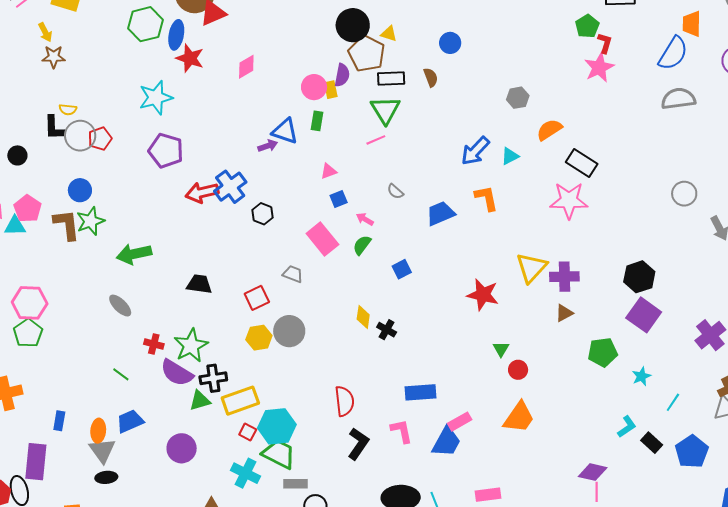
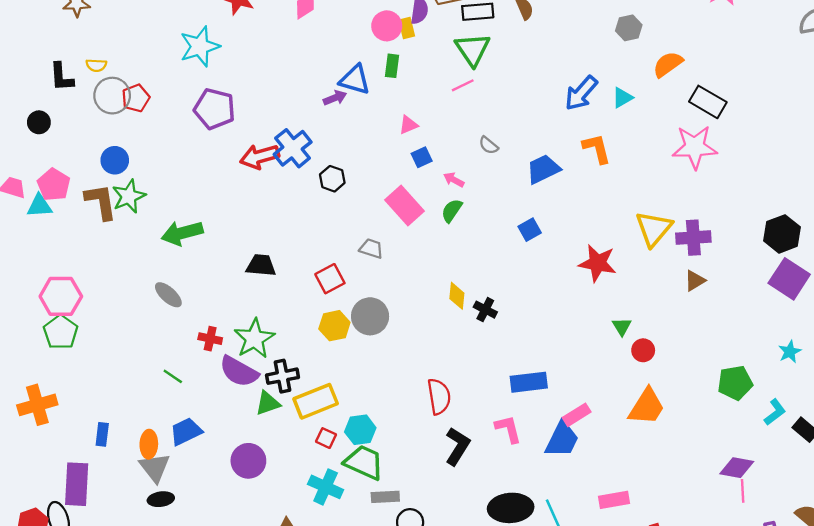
black L-shape: (54, 128) -> (62, 77), moved
blue square: (402, 269) -> (530, 230), moved
green pentagon: (603, 352) -> (735, 383), moved
cyan hexagon: (277, 426) -> (360, 430), size x0.7

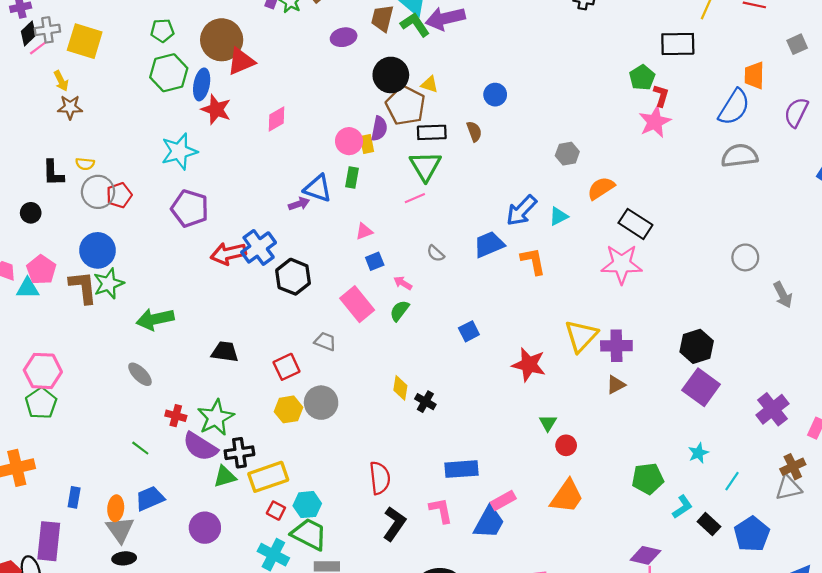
blue circle: (115, 160) -> (98, 250), size x1.4
blue trapezoid: (543, 169) -> (489, 244), moved
black hexagon: (332, 179) -> (293, 277), size x1.5

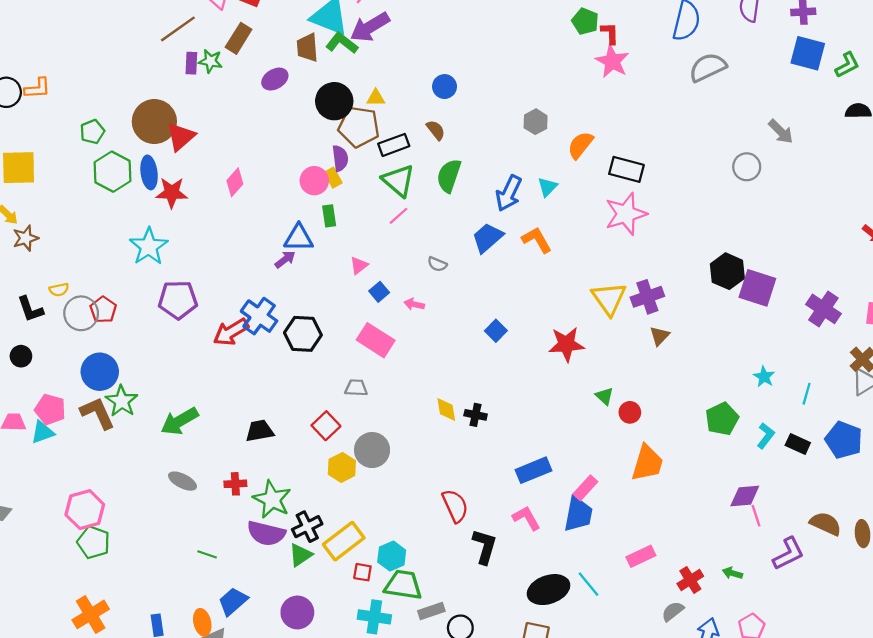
gray arrow: (783, 295) -> (781, 132), moved
green semicircle: (399, 311) -> (449, 176), moved, size x1.4
purple square: (701, 387) -> (757, 288), moved
red cross: (176, 416) -> (235, 484), moved

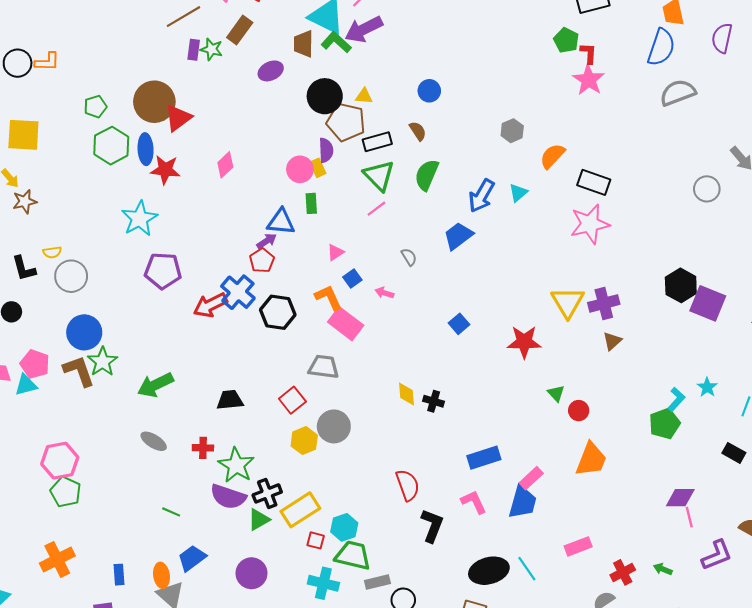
orange L-shape: (537, 240) -> (329, 297), moved
gray semicircle: (437, 264) -> (409, 257), turned -150
red pentagon: (103, 310) -> (262, 261), moved
gray trapezoid: (356, 388) -> (324, 367), size x1.4
cyan L-shape: (766, 436) -> (676, 399), moved

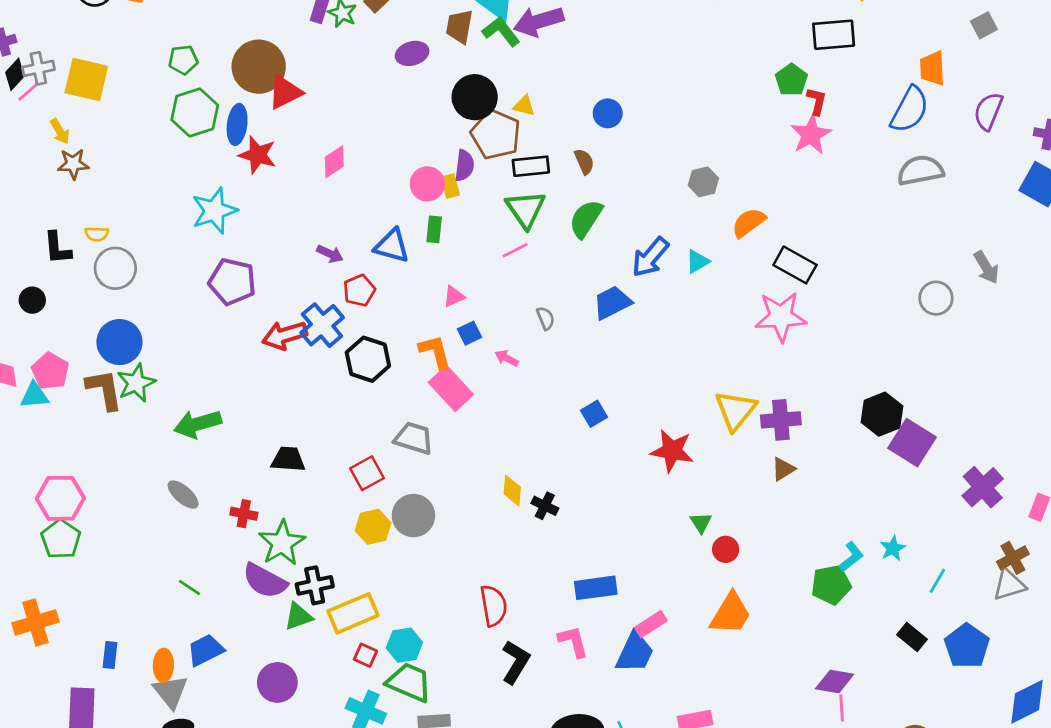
purple arrow: (267, 241) -> (330, 254), moved, turned 48

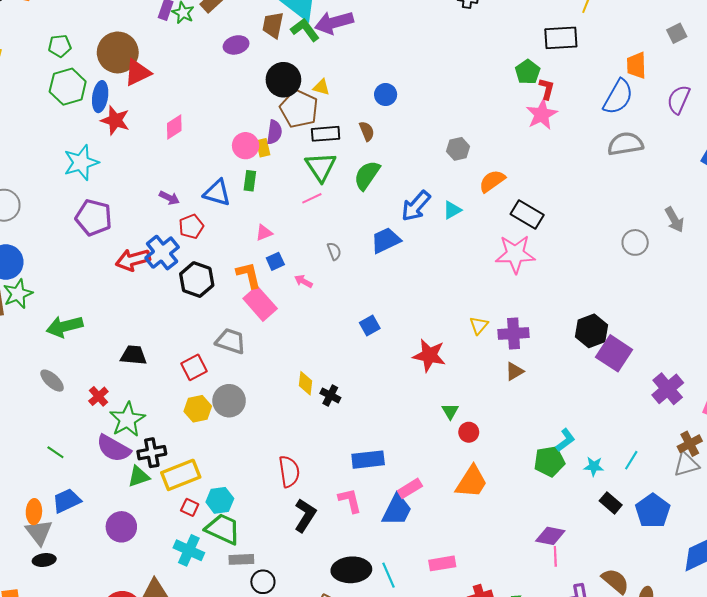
yellow triangle: (736, 410) -> (479, 325), size x0.6
red cross: (244, 514) -> (98, 396), turned 36
cyan star: (893, 548) -> (594, 466), moved, turned 30

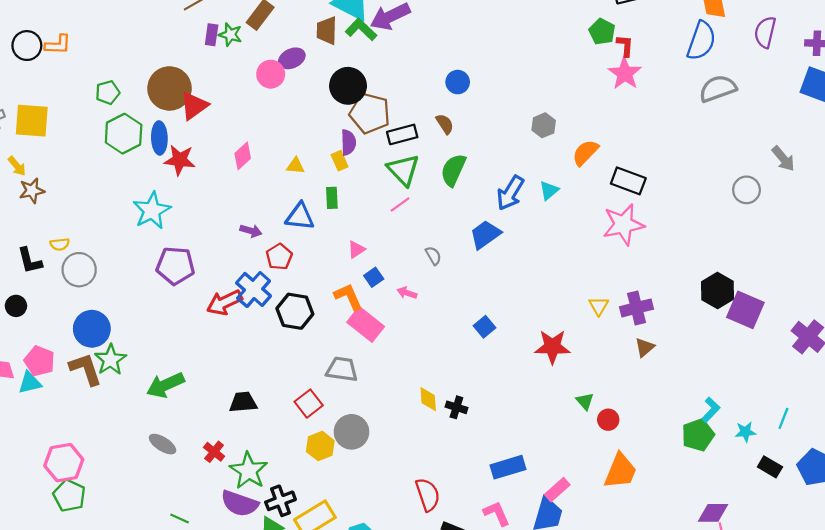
yellow triangle: (321, 87) -> (295, 166), moved
pink circle: (246, 146) -> (271, 74), moved

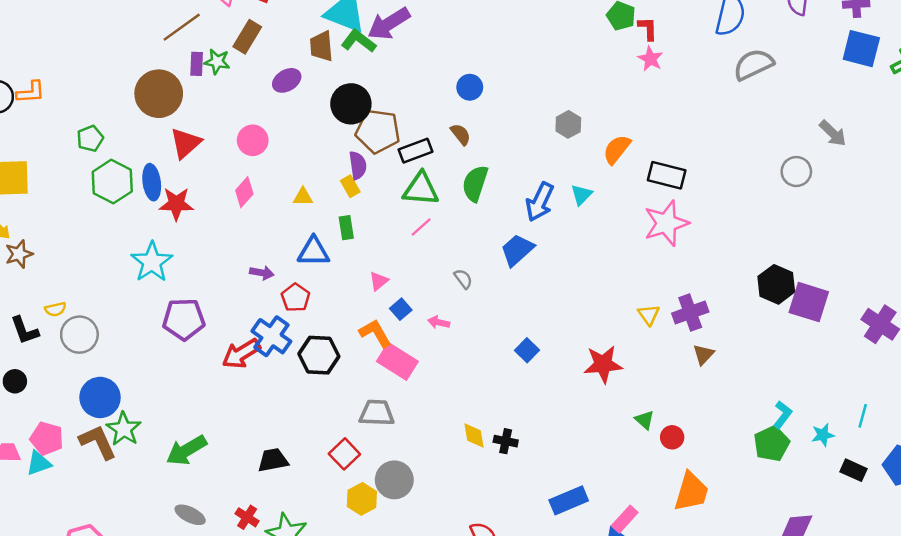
pink star: (625, 73) -> (650, 59), size x0.7
pink circle: (271, 74) -> (253, 140), moved
brown circle: (169, 88) -> (159, 94), moved
green triangle: (403, 170) -> (421, 189), turned -36

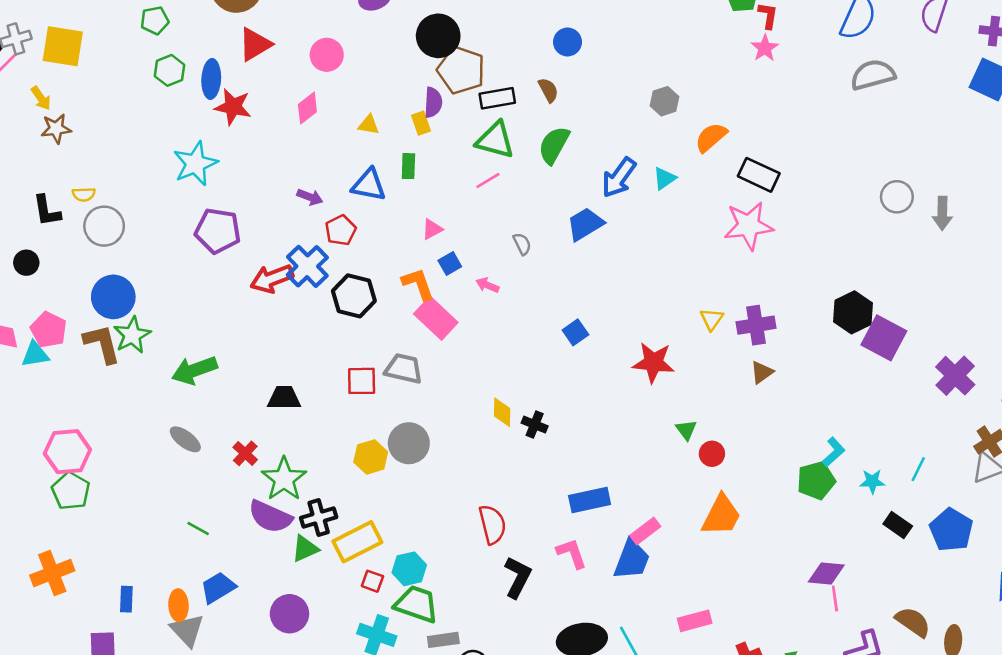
gray arrow: (833, 133) -> (942, 213), moved, turned 36
green hexagon: (112, 182) -> (170, 70), size x0.7
red square: (344, 454) -> (362, 381), moved, turned 32

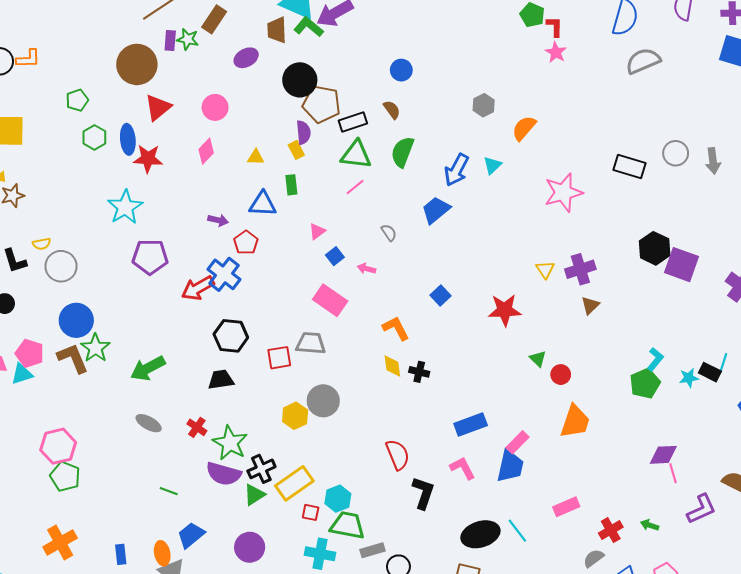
black rectangle: (759, 175) -> (630, 166), moved
orange L-shape: (418, 284) -> (396, 328), moved
black hexagon: (354, 296) -> (231, 336), moved
black rectangle: (898, 525) -> (710, 372), moved

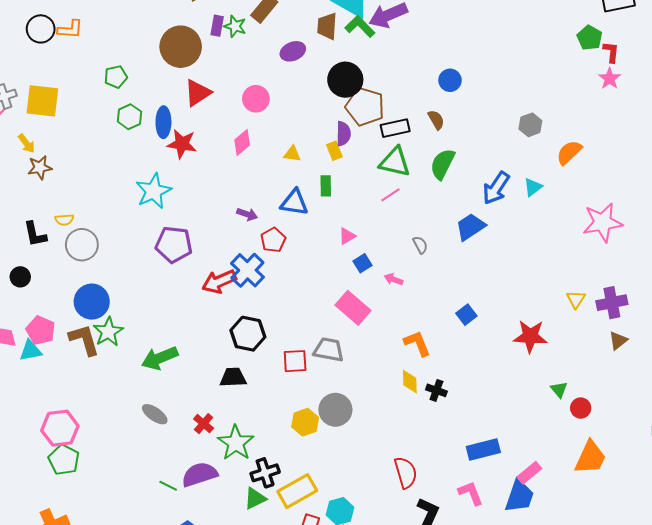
purple semicircle: (224, 474) -> (200, 474), moved, turned 140

